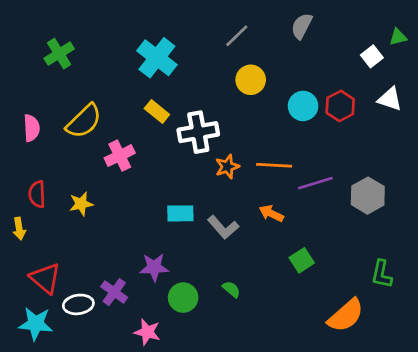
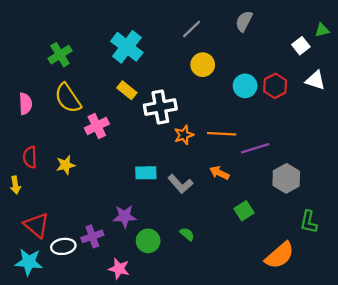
green cross: (59, 54) -> (60, 55), moved
yellow semicircle: (84, 121) -> (68, 98), turned 100
gray hexagon: (368, 196) -> (286, 178), moved
purple cross: (114, 292) -> (92, 236), turned 35

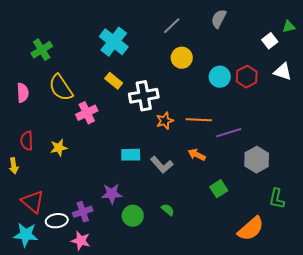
green cross: (60, 55) -> (42, 50), moved
pink star: (119, 269) -> (81, 241), moved

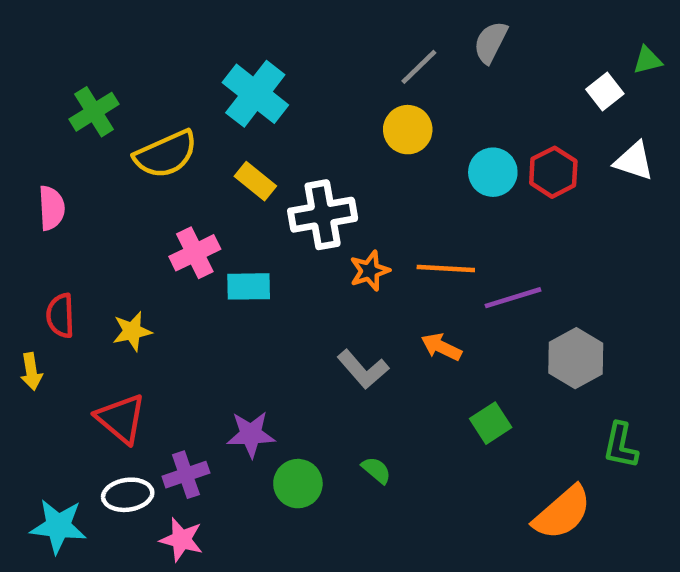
gray line: (172, 26) -> (419, 67), moved
yellow semicircle: (61, 88) -> (166, 154), moved, turned -80
cyan rectangle: (131, 155) -> (249, 286), moved
red triangle: (33, 202) -> (121, 419), moved

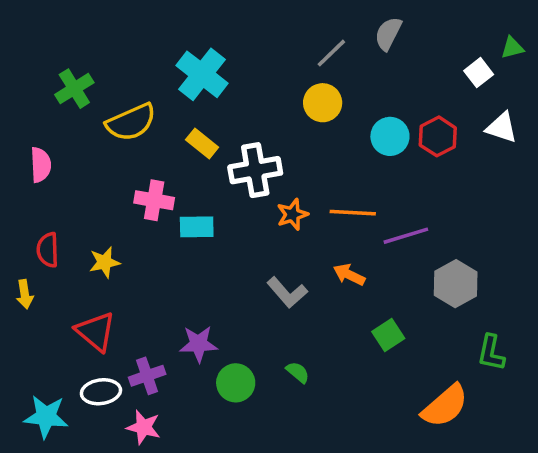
pink cross: (195, 253) -> (154, 200), turned 36

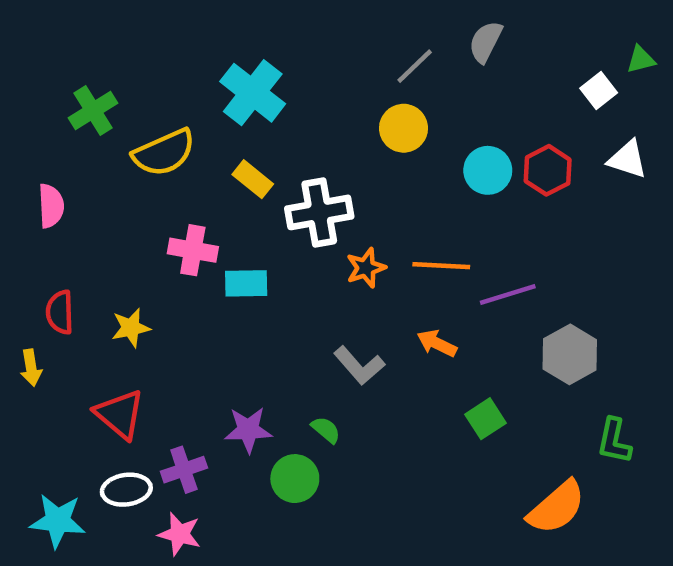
green semicircle: (298, 372) -> (326, 430), moved

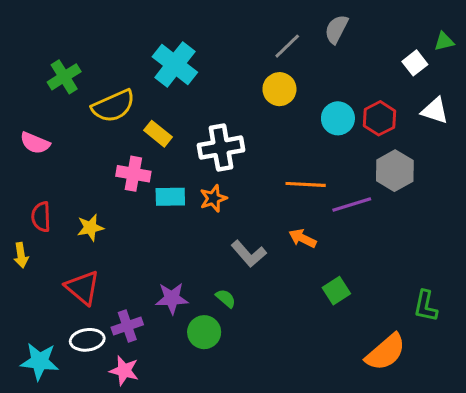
yellow rectangle: (253, 179) -> (158, 134), moved
pink semicircle: (51, 206) -> (35, 143), turned 116
orange star: (366, 268) -> (213, 198), moved
gray hexagon: (570, 354) -> (395, 171), moved

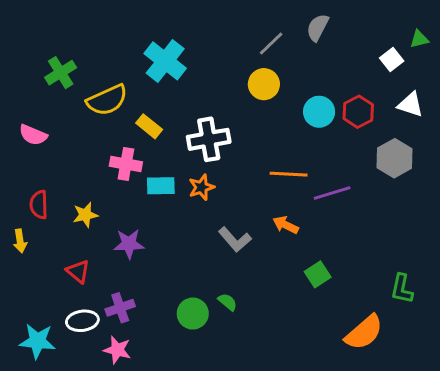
gray hexagon: (395, 171) -> (395, 158), moved
red triangle: (83, 288) -> (78, 271), size x0.7
purple star: (172, 298) -> (129, 244), moved
green semicircle: (226, 298) -> (228, 302), moved

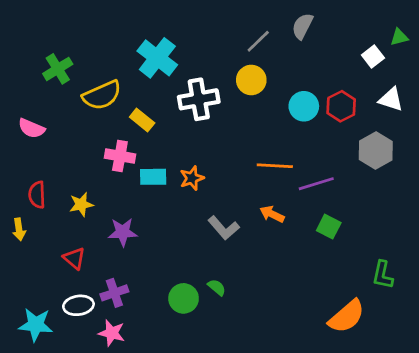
white cross: (209, 139) -> (199, 99), moved
green square: (318, 274) -> (329, 227), moved, turned -30

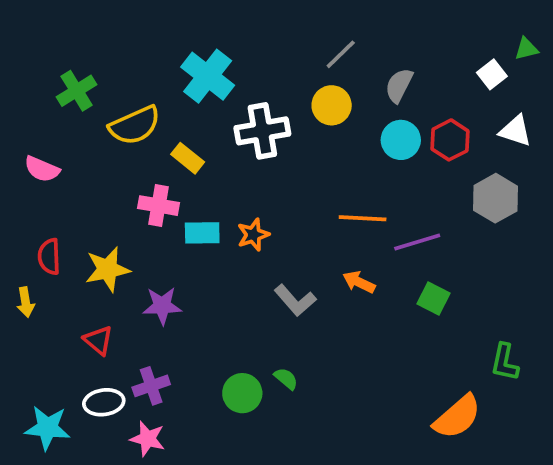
gray semicircle: (302, 26) -> (399, 85), moved
yellow star: (81, 204) -> (107, 269), size x1.4

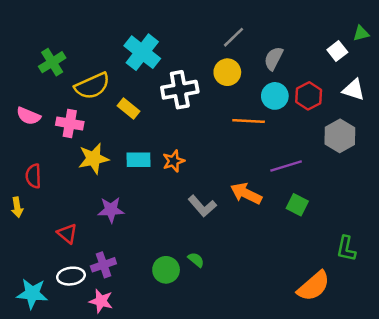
pink cross: (158, 206) -> (70, 123), moved
orange line: (363, 218) -> (249, 121), moved
yellow star: (107, 269) -> (93, 158), moved
orange arrow: (359, 282) -> (246, 194), size x1.4

